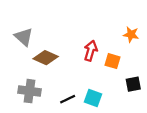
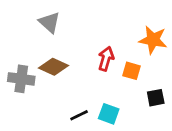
orange star: (131, 35) -> (153, 40), size x1.5
gray triangle: (24, 37) -> (49, 22), moved
gray cross: (30, 91) -> (21, 79), moved

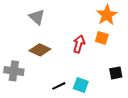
orange star: (153, 40) -> (107, 15), moved, turned 30
orange square: (132, 71) -> (102, 38), moved
gray cross: (21, 79) -> (14, 71), moved

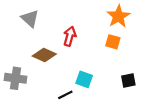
gray triangle: (37, 17) -> (30, 19), moved
red arrow: (79, 44) -> (70, 36), moved
cyan square: (81, 85) -> (84, 79), moved

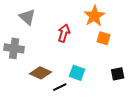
orange star: (118, 16) -> (94, 16), moved
brown diamond: (44, 55) -> (40, 73), moved
gray cross: (15, 78) -> (14, 48), moved

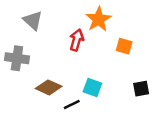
orange star: (94, 16) -> (98, 19), moved

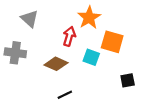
orange square: (124, 46) -> (112, 42), size x1.5
brown diamond: (49, 87) -> (56, 64), moved
cyan square: (92, 87) -> (91, 57), moved

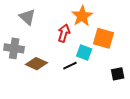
brown diamond: (56, 64) -> (36, 64), moved
black line: (65, 95) -> (70, 66), moved

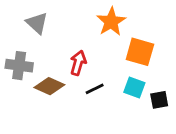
red arrow: (64, 33) -> (78, 63), moved
cyan square: (84, 52) -> (134, 88), moved

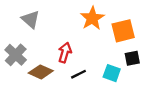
orange square: (140, 52) -> (123, 31), moved, turned -30
gray cross: (19, 66) -> (16, 55), turned 35
black square: (159, 100) -> (132, 58), moved

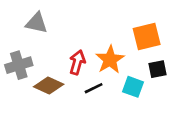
orange star: (92, 18) -> (110, 60), moved
gray triangle: (31, 19) -> (36, 23), turned -30
gray cross: (16, 55) -> (19, 65), turned 30

